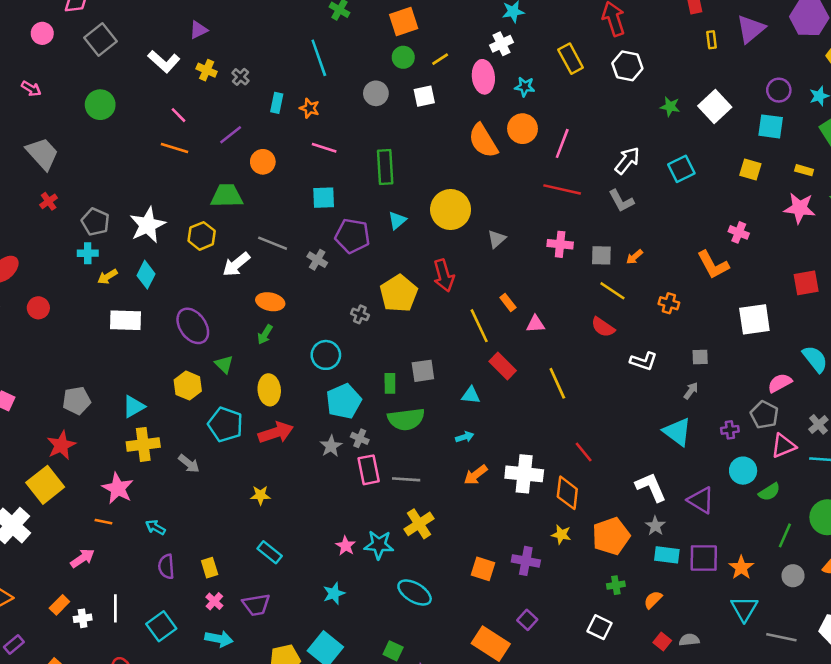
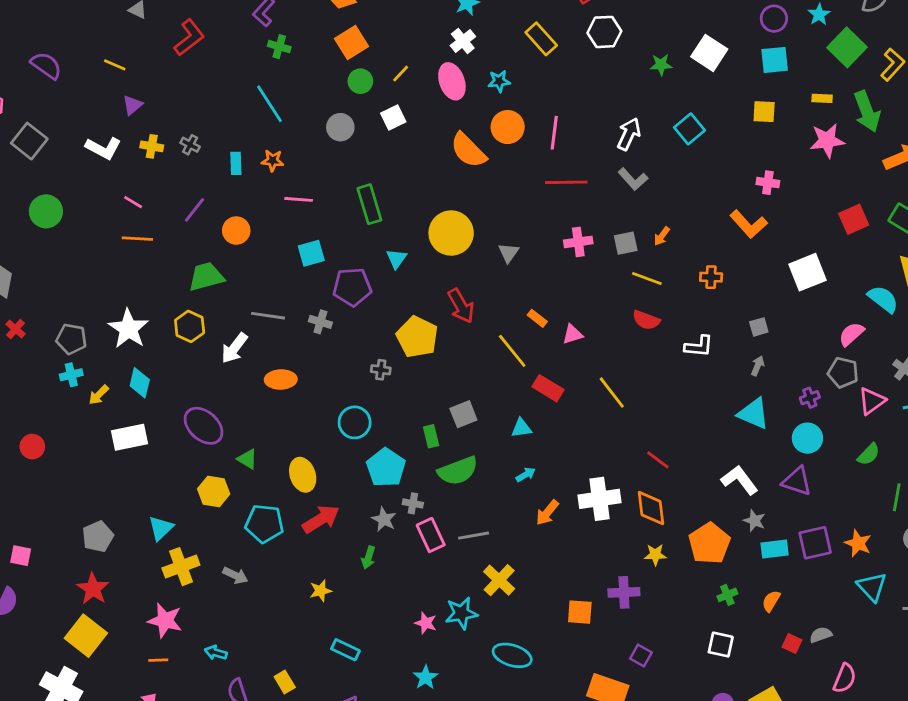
green arrow: (265, 335) -> (368, 558), moved
cyan circle: (743, 471) -> (807, 438), moved

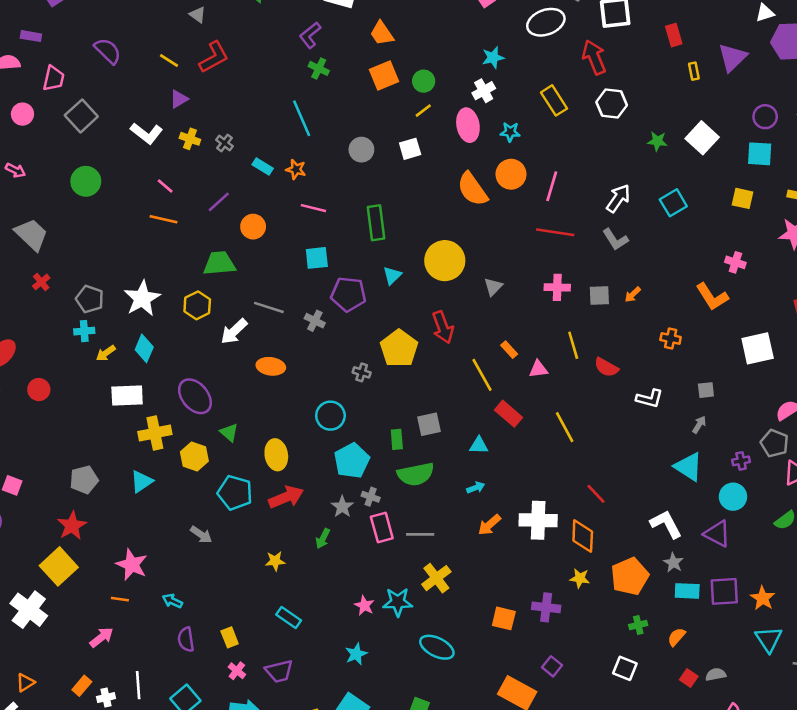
red L-shape: (189, 38) -> (214, 57), moved
green circle: (360, 81) -> (424, 81), moved
cyan rectangle: (236, 163) -> (263, 167), turned -66
yellow line: (647, 278) -> (573, 345), moved, turned 44
yellow cross: (181, 567) -> (155, 433), moved

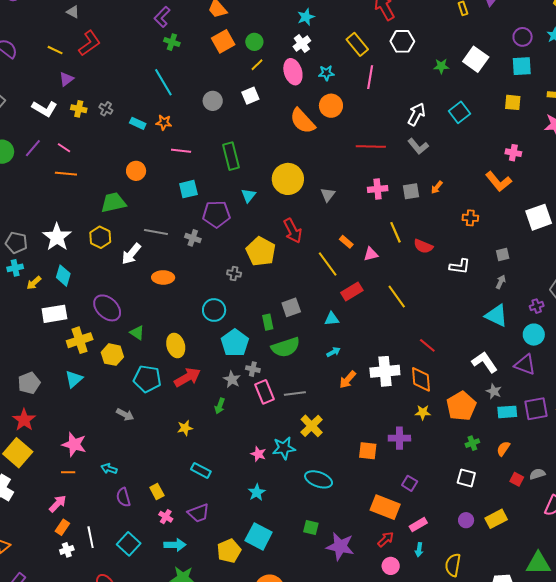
pink line: (552, 186) -> (370, 77), moved
purple line: (219, 202) -> (33, 148), moved
red rectangle: (508, 414) -> (352, 292), turned -65
orange rectangle: (82, 686) -> (62, 527), moved

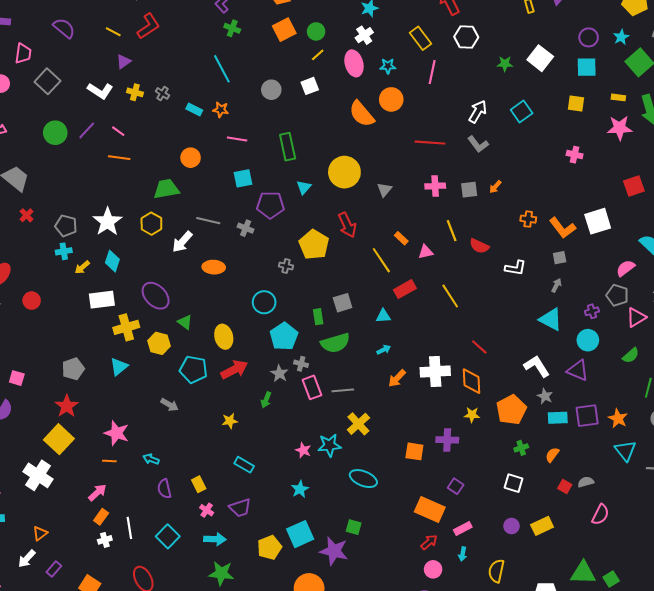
orange L-shape: (498, 181) -> (562, 228), moved
cyan square: (259, 536) -> (300, 534), turned 36
purple star: (340, 546) -> (334, 551), moved

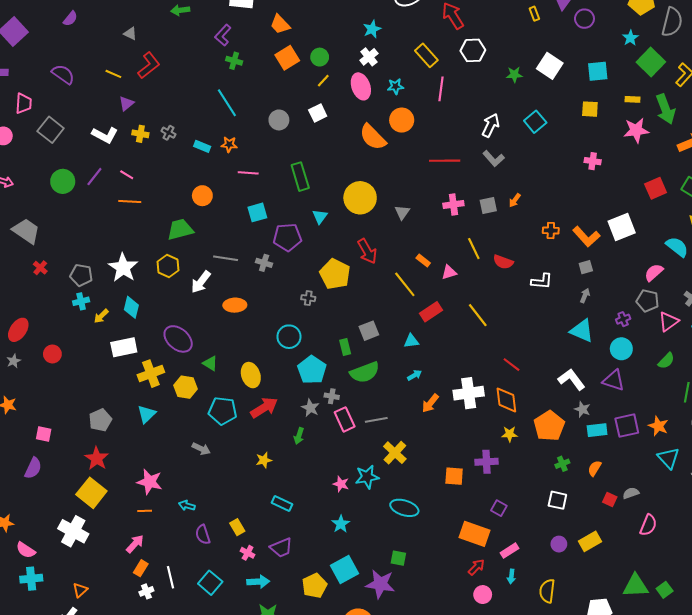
purple circle: (589, 37) -> (584, 19), moved

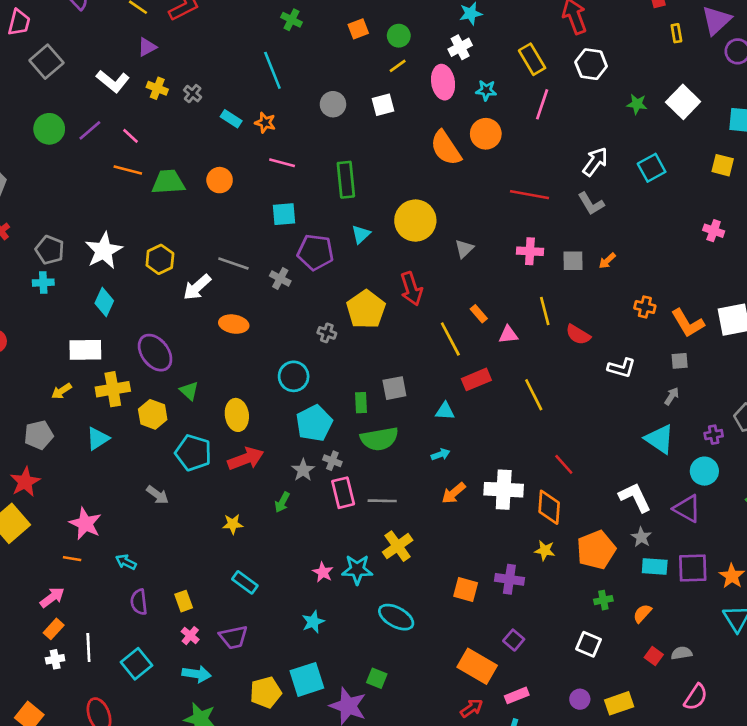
orange square: (287, 58) -> (358, 29), size x0.7
green trapezoid: (180, 229) -> (168, 182), moved
yellow arrow: (101, 316) -> (61, 391), moved

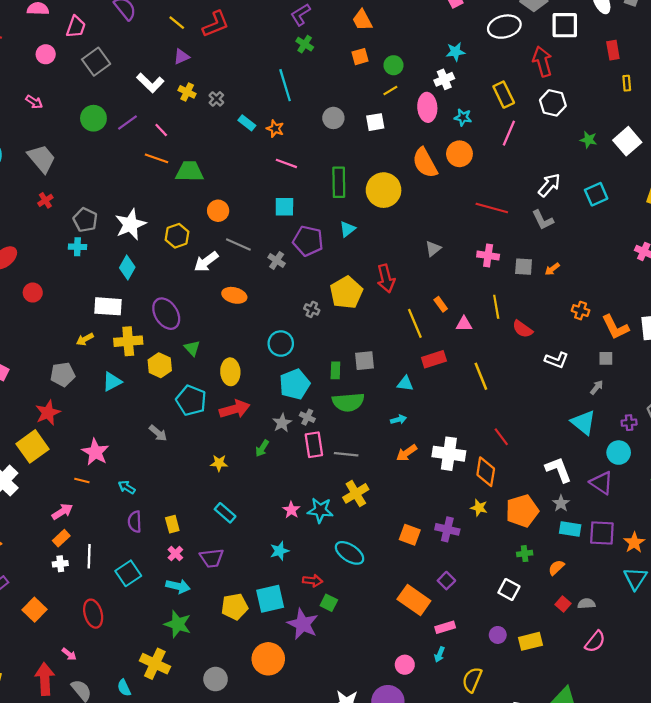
orange circle: (220, 180) -> (218, 211), moved
yellow circle: (415, 221) -> (384, 190), moved
red arrow: (472, 708) -> (313, 581), moved, turned 36

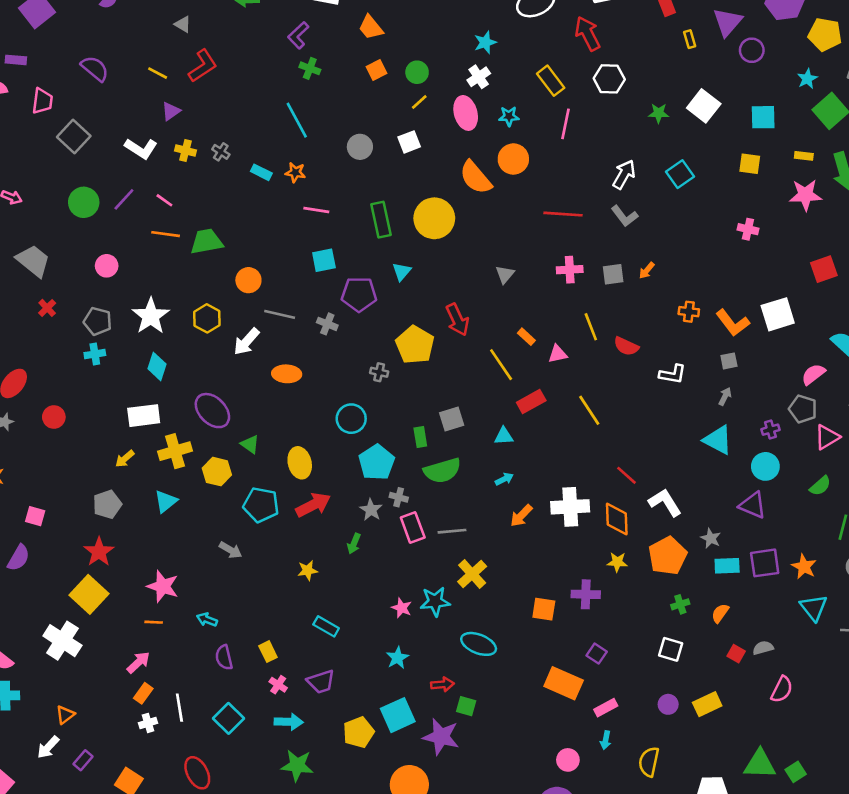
pink circle: (46, 54) -> (107, 266), moved
white L-shape: (558, 470) -> (665, 502), moved

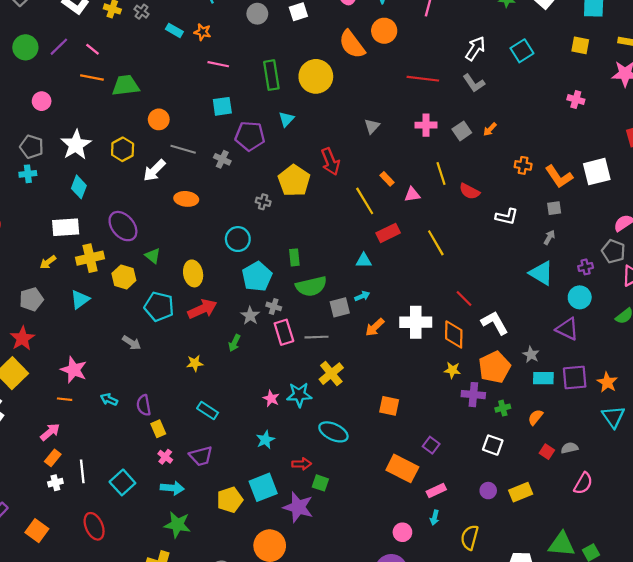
gray square: (613, 274) -> (462, 131), turned -30
gray square: (452, 419) -> (340, 307), moved
purple cross: (586, 594) -> (473, 395), moved
purple semicircle: (224, 657) -> (144, 405), moved

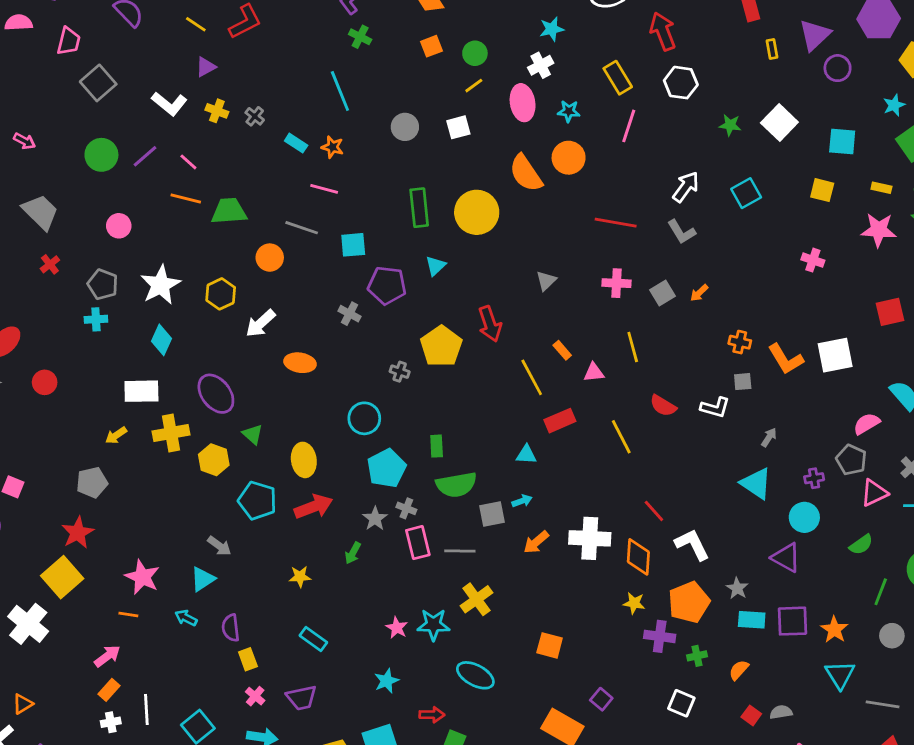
pink line: (218, 64) -> (324, 189), moved
gray line: (183, 149) -> (302, 228), moved
red semicircle: (469, 191) -> (663, 406), moved
gray square: (554, 208) -> (743, 382), moved
cyan triangle: (80, 299) -> (203, 579), moved

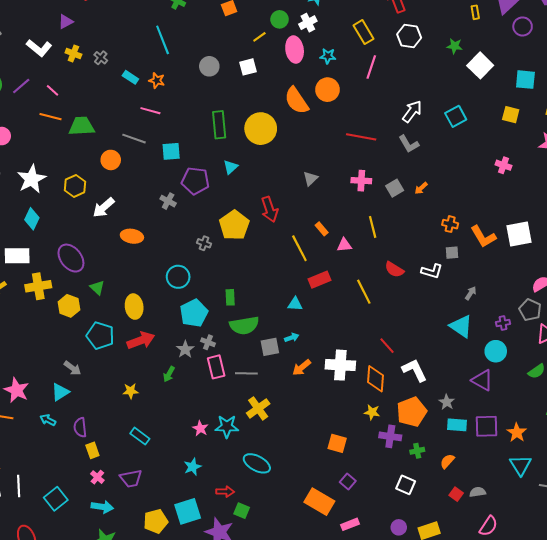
green circle: (475, 53) -> (280, 19), moved
green star: (730, 125) -> (455, 46), moved
orange square: (550, 645) -> (337, 443), moved

